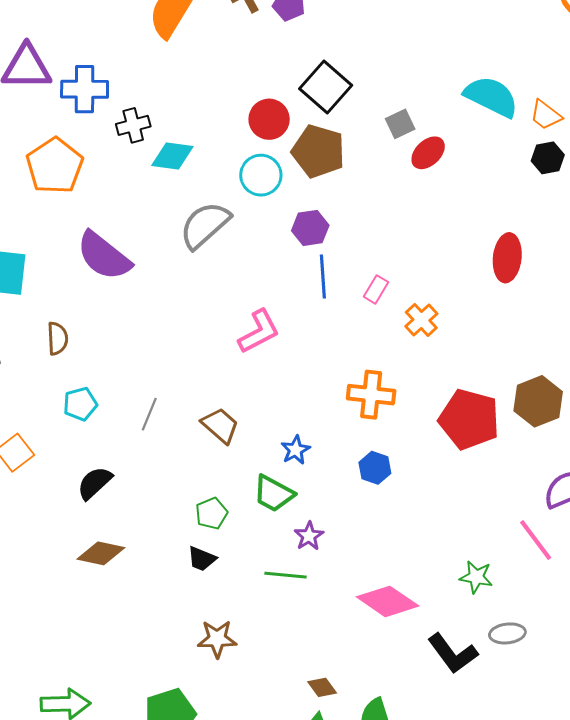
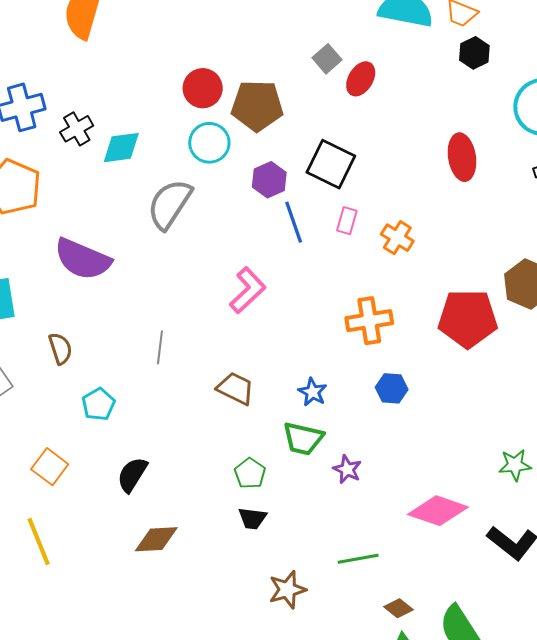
black square: (326, 87) -> (331, 164), moved
gray line: (149, 414) -> (160, 347), moved
green line: (286, 575) -> (358, 559), moved

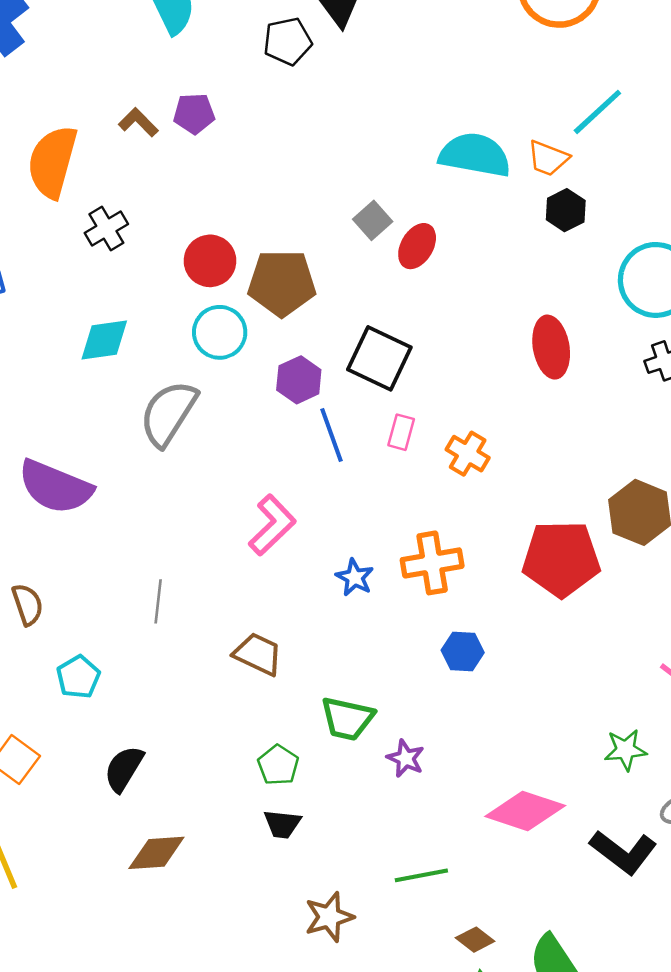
black cross: (77, 129) -> (106, 229), moved
blue star: (313, 392) -> (355, 577), moved

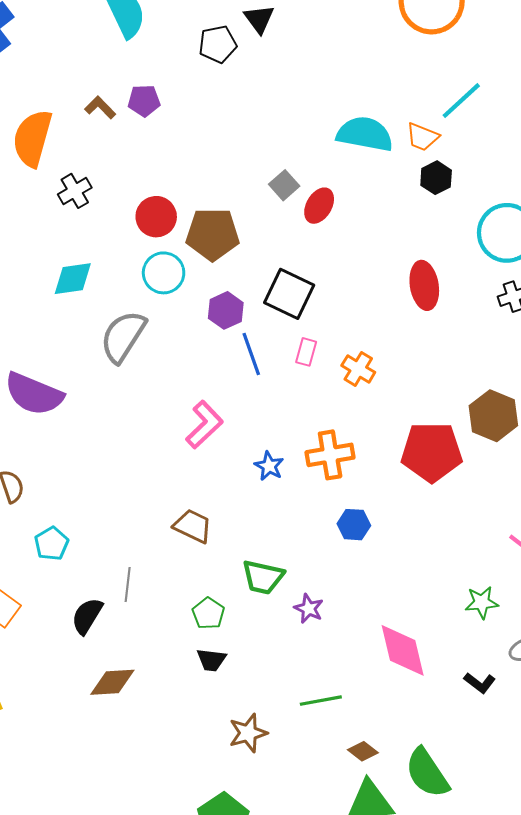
gray line: (158, 601) -> (128, 585), moved
pink diamond: (525, 811) -> (403, 650), turned 58
black L-shape: (623, 852) -> (480, 683), size x0.6

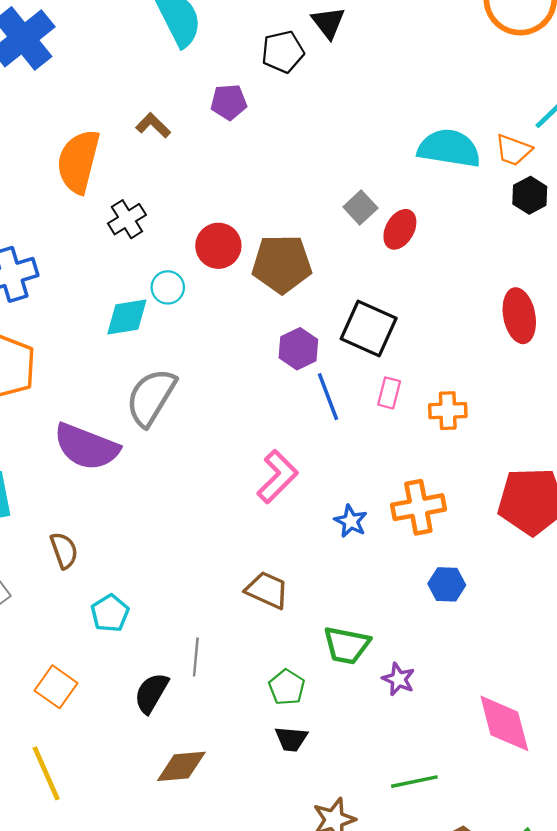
purple pentagon: (144, 101) -> (229, 102), moved
cyan circle: (164, 273) -> (168, 287), moved, size x0.7
gray semicircle: (123, 336) -> (151, 397), moved
orange cross: (358, 369) -> (448, 411), turned -32

